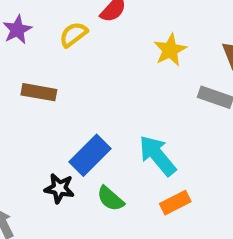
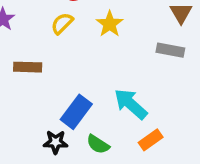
yellow semicircle: (73, 34) -> (62, 23), moved
yellow star: (170, 50) -> (110, 24), moved

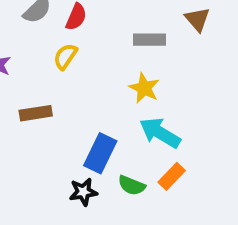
yellow star: (110, 24) -> (144, 88), moved
gray rectangle: (170, 50) -> (149, 40), moved
orange rectangle: (151, 140) -> (172, 176), moved

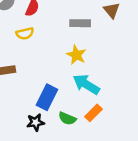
yellow semicircle: (65, 56) -> (25, 34), turned -138

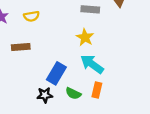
yellow semicircle: (25, 34) -> (31, 16), moved
orange rectangle: (94, 113) -> (97, 90), turned -35

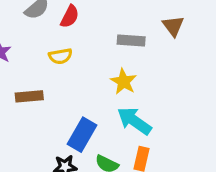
yellow semicircle: (31, 16) -> (60, 56), moved

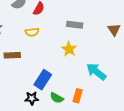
brown triangle: (173, 26) -> (114, 30), moved
cyan arrow: (134, 121) -> (96, 72), moved

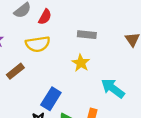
yellow semicircle: (32, 32) -> (38, 44), size x1.5
brown rectangle: (12, 55) -> (15, 71), turned -35

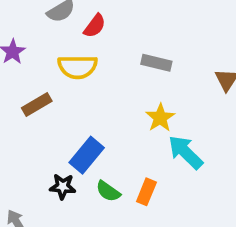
yellow star: (81, 63) -> (160, 118), moved

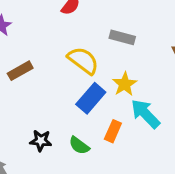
yellow semicircle: (78, 67) -> (83, 60), moved, turned -144
blue rectangle: (87, 155) -> (91, 98), moved
orange rectangle: (146, 192) -> (113, 131), moved

